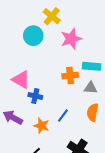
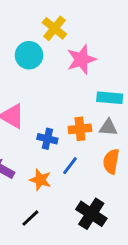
orange cross: (70, 76) -> (80, 129), moved
blue cross: (35, 96) -> (47, 139), moved

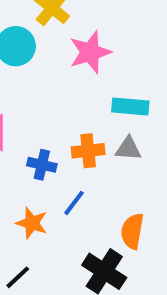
orange semicircle: (111, 161) -> (132, 231), moved

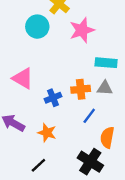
blue cross: (42, 165) -> (53, 98), turned -35
blue line: (74, 203) -> (89, 116), moved

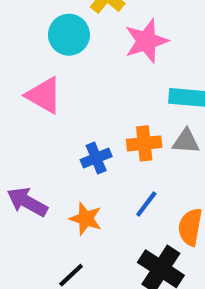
pink triangle: (23, 78) -> (44, 95), moved
blue line: (89, 116) -> (146, 204), moved

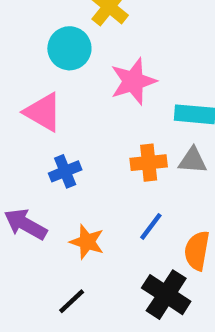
pink star: (146, 41) -> (133, 81), moved
blue cross: (96, 158) -> (65, 171), moved

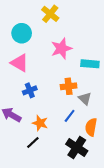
cyan circle: (69, 48) -> (22, 33), moved
gray triangle: (193, 160) -> (85, 99), moved, turned 40
black line: (72, 301) -> (33, 142), moved

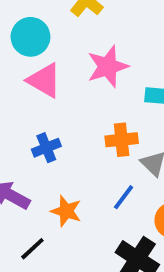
pink triangle: (20, 63) -> (44, 80), moved
black line: (33, 142) -> (32, 249), moved

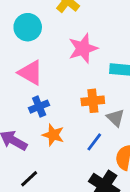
pink triangle: (44, 80) -> (31, 73), moved
orange star: (66, 211) -> (53, 135), moved

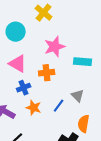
orange cross: (93, 101) -> (47, 73), moved
blue line: (94, 142) -> (59, 106), moved

